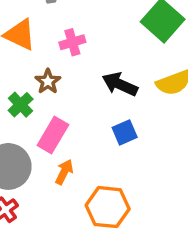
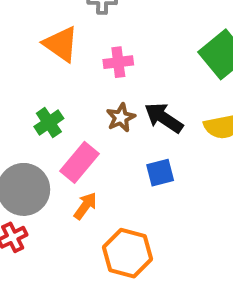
brown star: (48, 81) -> (121, 118), moved

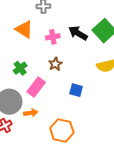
black arrow: (164, 118) -> (78, 33), moved
blue square: (160, 173) -> (76, 90), turned 32
orange arrow: (85, 206) -> (31, 113), moved, turned 48

